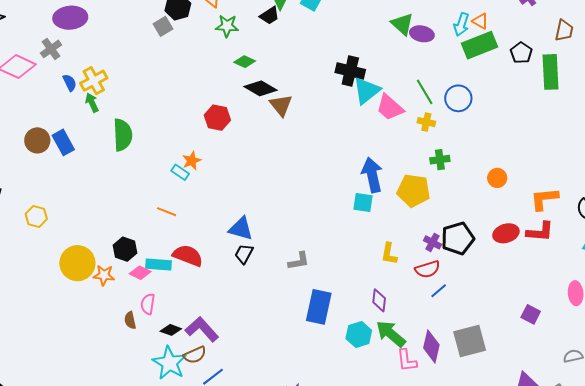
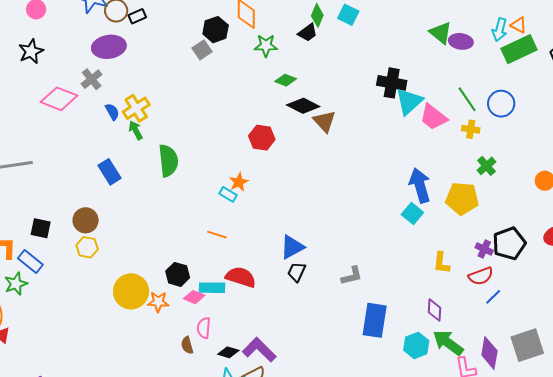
brown circle: (37, 140) -> (86, 220), moved
green cross: (440, 160) -> (486, 166), turned -30
cyan square: (363, 203) -> (412, 213), turned 35
blue triangle: (241, 229) -> (292, 247), turned -40

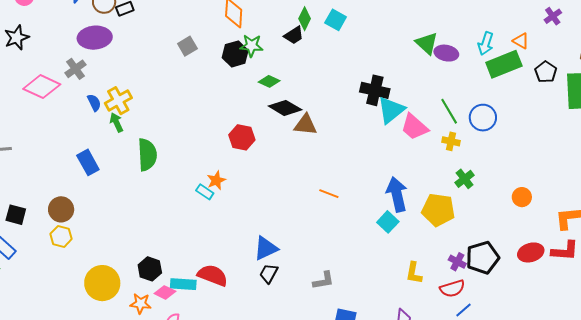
orange triangle: (519, 25) -> (521, 41), moved
black hexagon: (216, 30) -> (235, 54), moved
brown triangle: (324, 121) -> (305, 125), turned -45
orange line: (217, 235) -> (329, 194), moved
orange star: (158, 302) -> (140, 304), moved

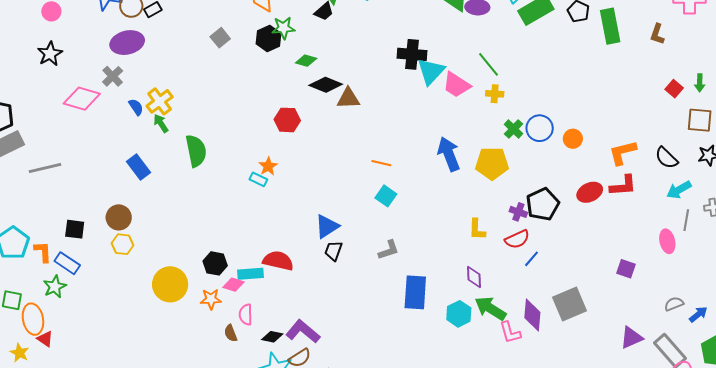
blue circle: (483, 118) -> (540, 128), moved
cyan square: (388, 222) -> (386, 196), moved

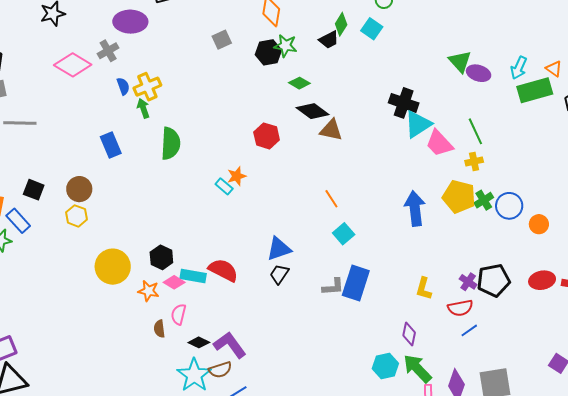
yellow cross: (495, 94) -> (474, 161), turned -30
orange line: (381, 163) -> (331, 199), moved, turned 30
yellow pentagon: (492, 163) -> (459, 197), moved
blue rectangle: (415, 292) -> (356, 283), moved

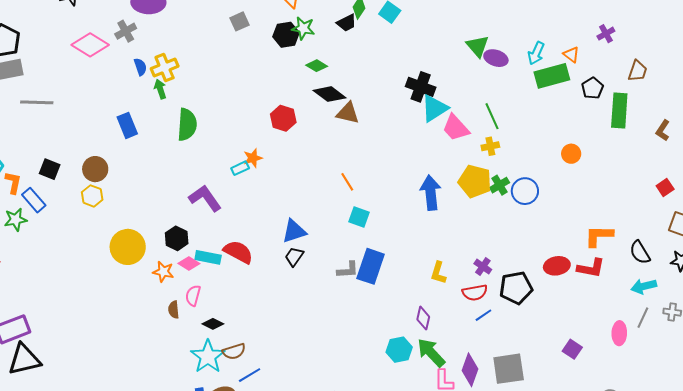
cyan rectangle: (224, 186) -> (240, 168), turned -66
orange circle: (539, 224) -> (571, 154), moved
cyan square: (344, 234) -> (359, 217), turned -30
black pentagon: (494, 280) -> (516, 288), moved
purple L-shape: (230, 345) -> (205, 198), moved

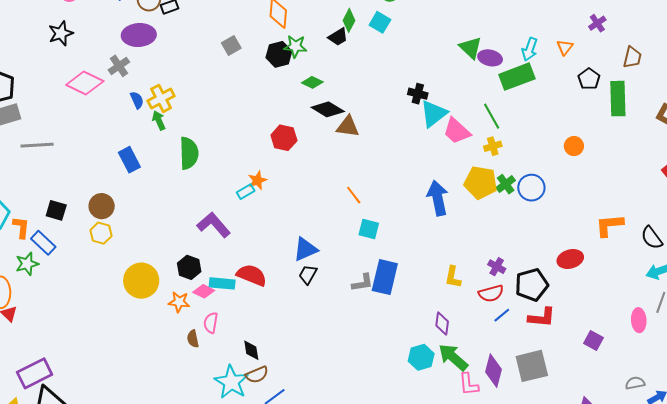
orange triangle: (571, 55) -> (565, 47), turned 36
green rectangle: (552, 76) -> (517, 77), moved
black cross: (421, 87) -> (418, 94), size x0.7
red L-shape: (591, 268) -> (542, 317), moved
black diamond: (213, 324) -> (251, 350), moved, turned 60

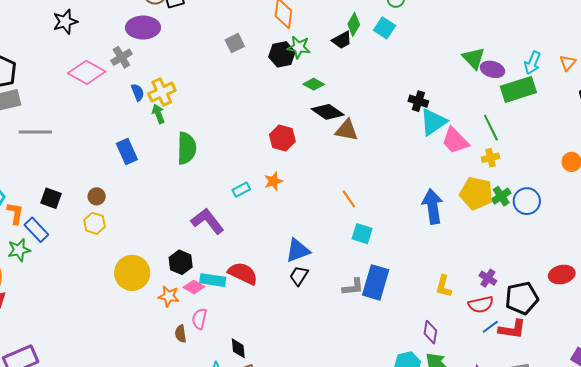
orange star: (257, 180) -> (273, 181), moved
brown circle: (102, 206) -> (97, 196), size x0.7
red L-shape: (542, 317) -> (512, 329), moved

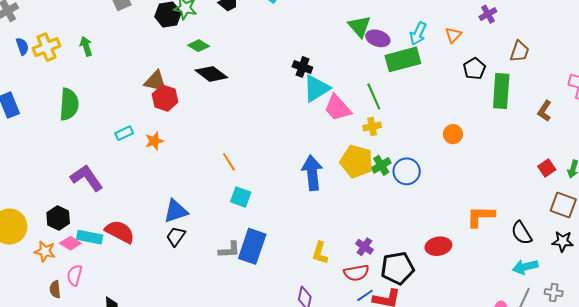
green arrow: (158, 114) -> (86, 46), moved
brown triangle: (347, 130) -> (155, 81), moved
cyan rectangle: (241, 190) -> (124, 133), moved

